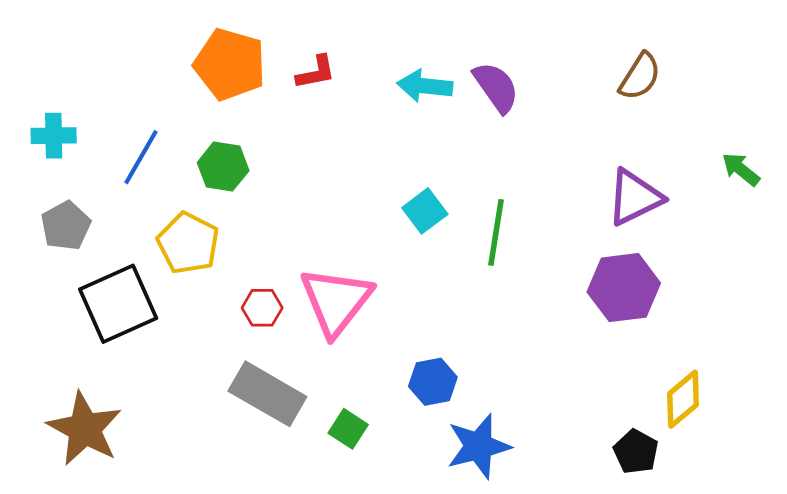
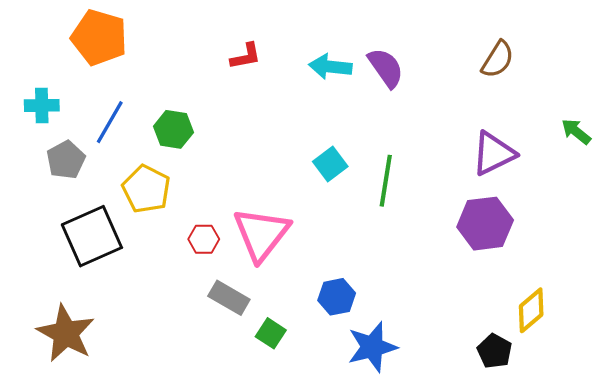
orange pentagon: (230, 64) -> (99, 37), moved
gray pentagon: (66, 226) -> (66, 160), moved
gray rectangle: (267, 394) -> (229, 298), moved, size x0.7

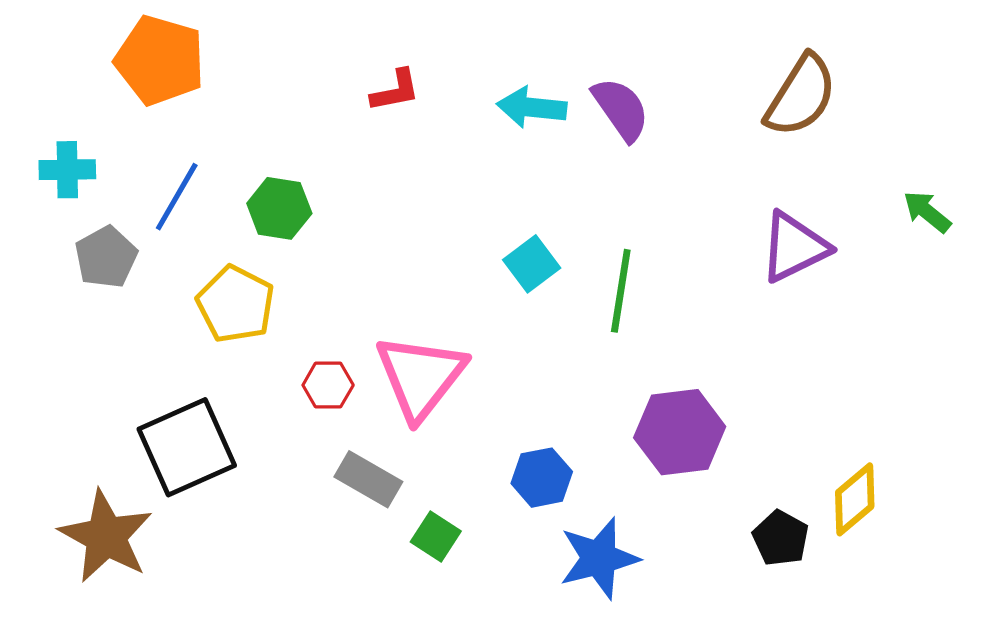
brown semicircle: (498, 59) -> (801, 96), size x1.4
purple hexagon: (485, 224) -> (680, 432), moved
black square: (92, 236) -> (187, 447), moved
black pentagon: (495, 351) -> (781, 538), moved

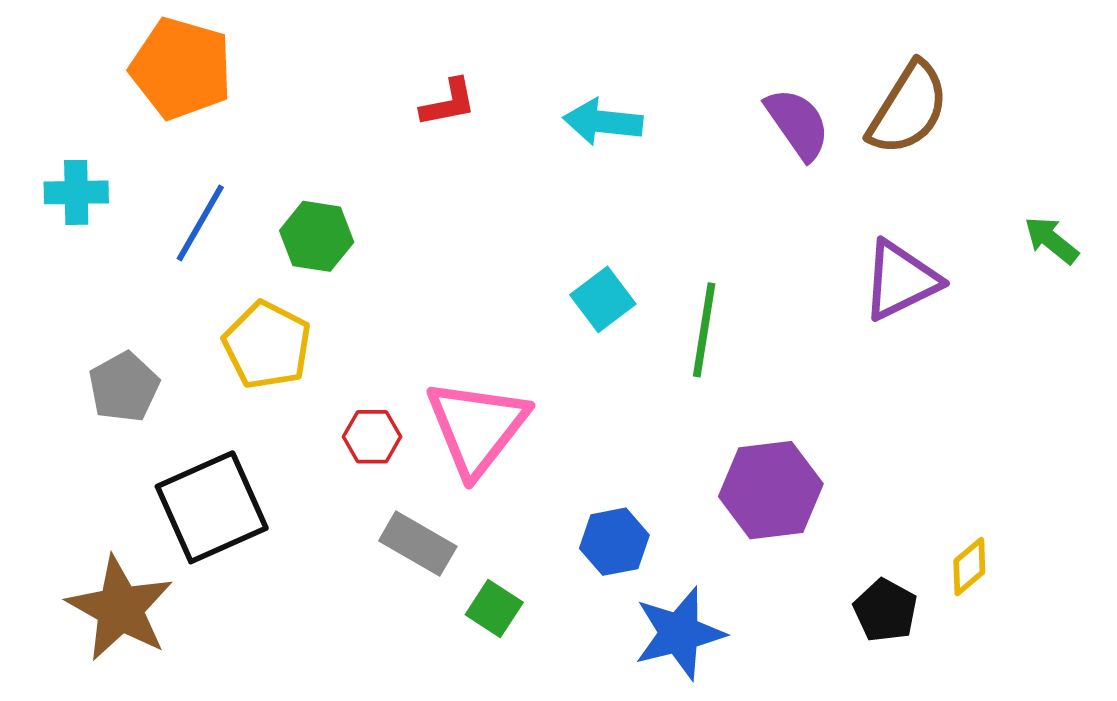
purple semicircle: (621, 109) -> (798, 124), moved
gray pentagon: (106, 257) -> (124, 387), moved
yellow diamond: (855, 499) -> (969, 566), size x0.7

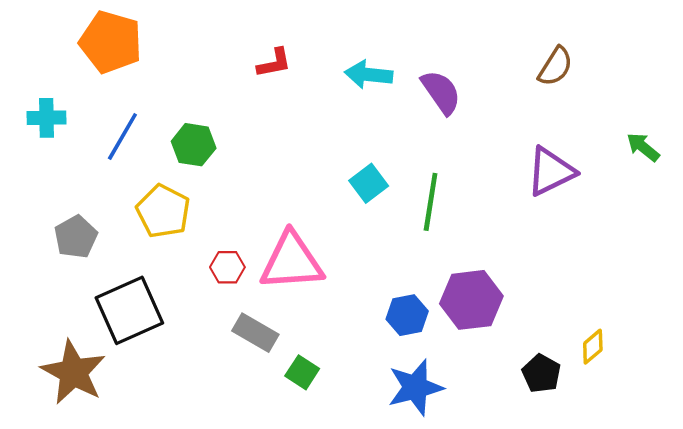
brown semicircle: (908, 108) -> (555, 66), size x0.7
purple semicircle: (798, 124) -> (441, 92), moved
pink triangle: (477, 427) -> (292, 261), turned 48
blue hexagon: (614, 542) -> (407, 315), moved

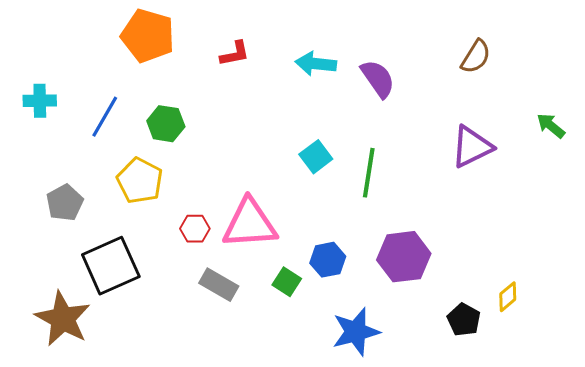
orange pentagon: (111, 42) -> (148, 36), moved
blue hexagon: (407, 315) -> (328, 260), moved
green square: (302, 372) -> (287, 282), moved

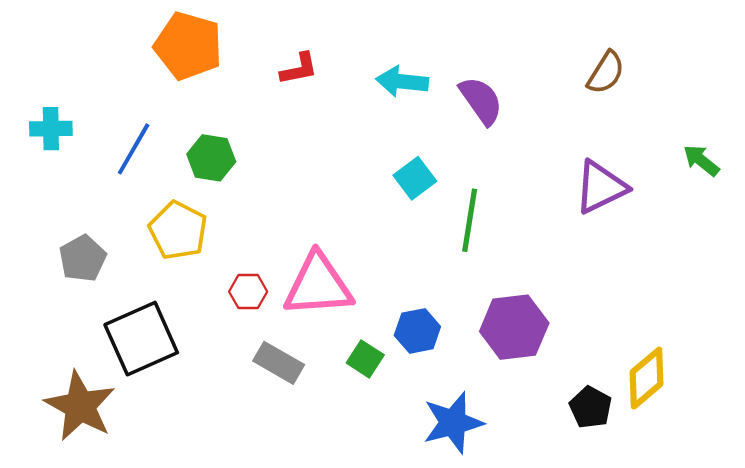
cyan square: (316, 157) -> (415, 178), moved
yellow diamond: (508, 297) -> (647, 378), size x1.6

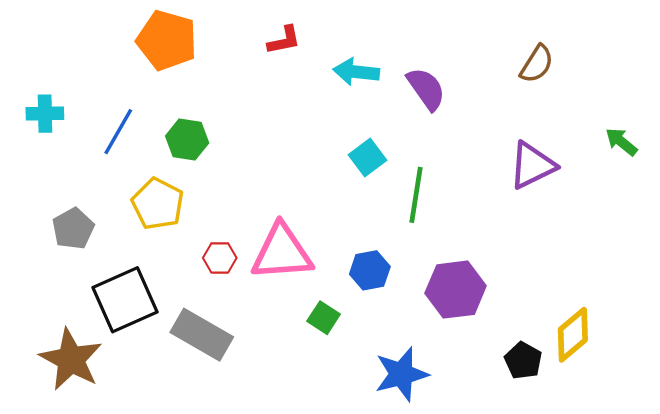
red L-shape: (299, 69) -> (284, 40), moved
blue hexagon: (417, 331) -> (370, 270), moved
gray rectangle: (279, 363) -> (202, 335), moved, size x1.4

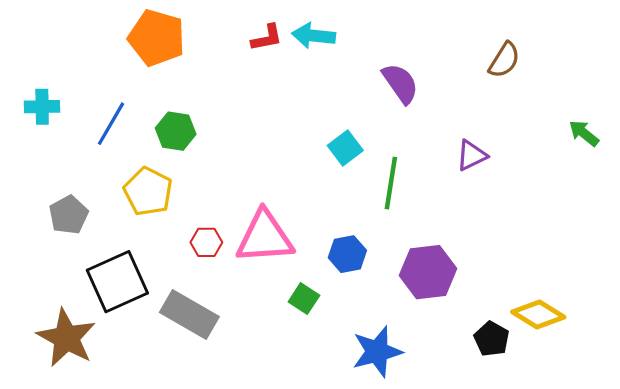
cyan arrow: (356, 72) -> (313, 36), moved
purple triangle: (532, 165) -> (471, 155), moved, size x0.7
yellow diamond: (573, 335) -> (538, 314), turned 72

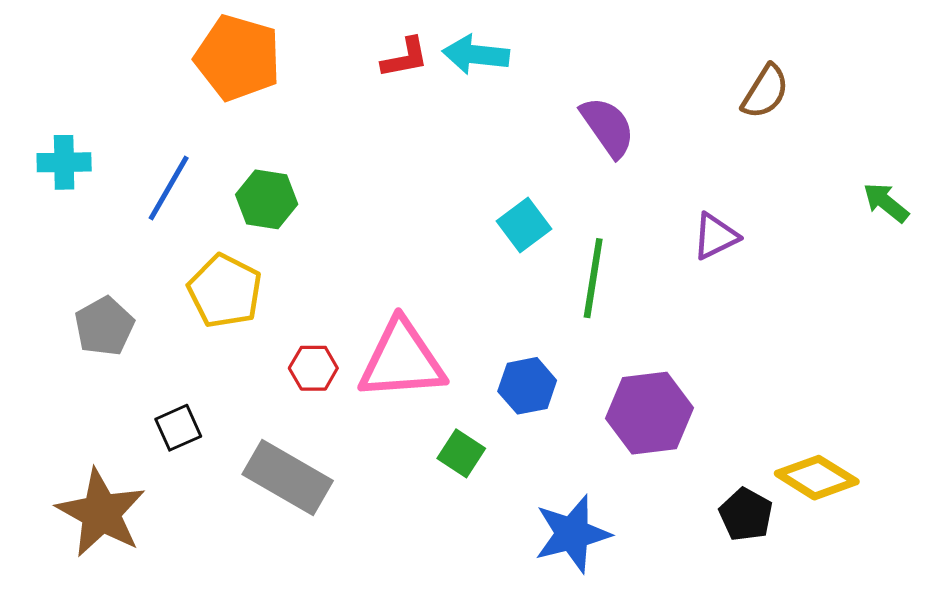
black square: (117, 282) -> (178, 428), size x0.5

